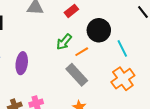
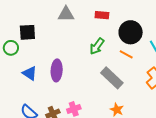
red rectangle: (71, 11) -> (102, 15), turned 48
orange line: (82, 52) -> (126, 54), moved, turned 64

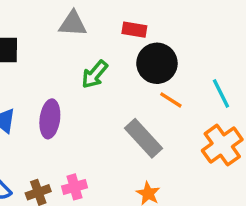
black circle: (131, 32) -> (157, 63), moved
green arrow: (97, 46) -> (95, 74), moved

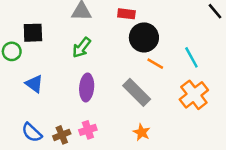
green arrow: (95, 74) -> (82, 48), moved
purple ellipse: (50, 119) -> (87, 87), moved

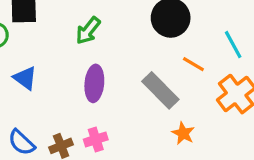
orange line: (155, 64) -> (193, 64), moved
orange star: (142, 132) -> (183, 133), moved

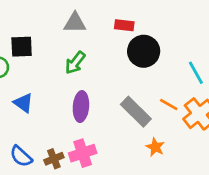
orange line: (193, 64) -> (169, 105), moved
pink cross: (96, 139) -> (83, 153), size x1.4

